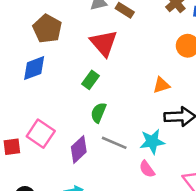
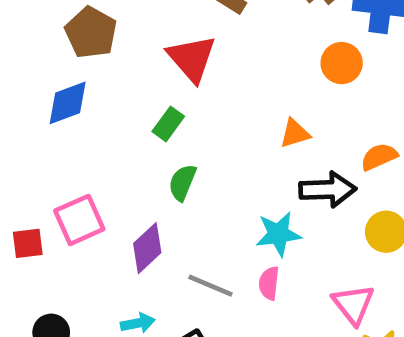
pink square: (41, 134) -> (79, 220), turned 32
gray line: (114, 143) -> (210, 286), moved
pink semicircle: (147, 169) -> (269, 283), turned 42

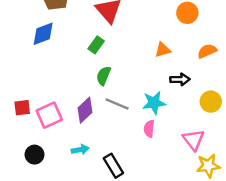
orange semicircle: (379, 157) -> (207, 51), moved
black arrow: (328, 190) -> (180, 79), size x0.7
pink square: (79, 220) -> (49, 115), moved
gray line: (210, 286) -> (117, 104), moved

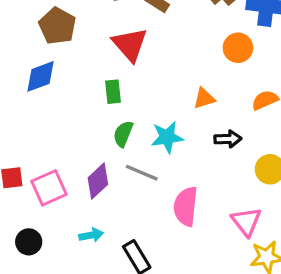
green rectangle: (96, 45) -> (113, 92), turned -42
cyan star: (154, 103) -> (167, 137), moved
pink semicircle: (149, 129) -> (186, 206), size x1.6

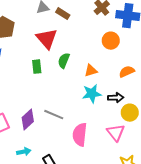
green semicircle: (123, 134) -> (64, 61), moved
cyan star: (167, 137) -> (92, 94), moved
black arrow: (228, 139) -> (116, 98), moved
pink triangle: (246, 222) -> (116, 133), moved

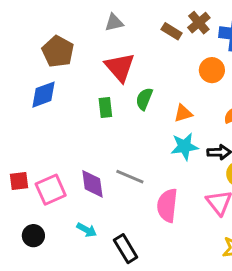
brown rectangle: (63, 14) -> (172, 31), moved
purple diamond: (28, 120) -> (92, 184), turned -55
cyan arrow: (24, 152) -> (87, 230), turned 40

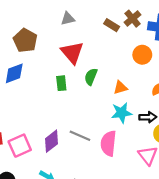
purple diamond: (92, 184) -> (51, 141), turned 60
pink semicircle: (167, 205) -> (108, 143), moved

